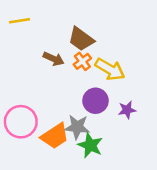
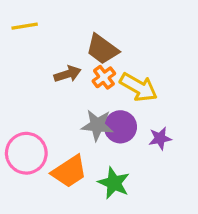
brown arrow: (54, 59) -> (68, 74), turned -42
gray star: (77, 127) -> (97, 125), moved

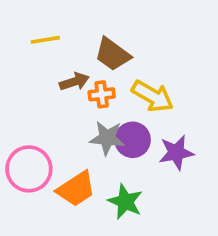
yellow line: (25, 26) -> (45, 40), moved
orange cross: (104, 77) -> (102, 94), moved, turned 30
purple star: (160, 138) -> (176, 153), size x1.4

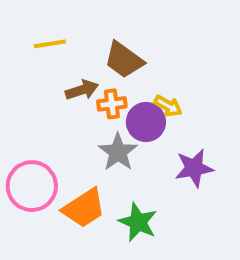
yellow arrow: (153, 96) -> (168, 106), size x0.6
gray star: (107, 138) -> (118, 152), turned 30
purple circle: (133, 140) -> (146, 122), moved

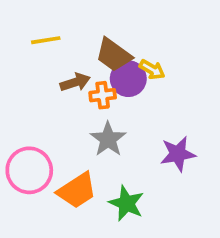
yellow arrow: (168, 106) -> (152, 69), moved
purple circle: (146, 122) -> (128, 79), moved

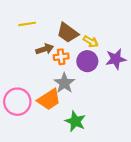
purple circle: (128, 79) -> (87, 61), moved
purple star: (178, 154) -> (116, 59), moved
orange trapezoid: (77, 191) -> (49, 99), moved

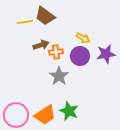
brown trapezoid: (68, 33) -> (45, 16), moved
orange trapezoid: (49, 99) -> (45, 115), moved
pink circle: (17, 102) -> (16, 115), moved

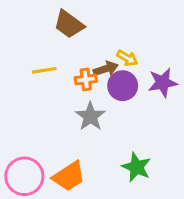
yellow line: (25, 22) -> (44, 70), moved
brown arrow: (41, 45) -> (106, 69), moved
green star: (69, 111) -> (136, 167), moved

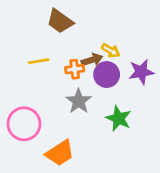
green star: (136, 167) -> (119, 118), moved
pink circle: (24, 176) -> (24, 124), moved

